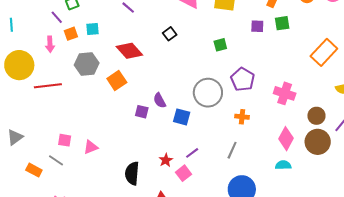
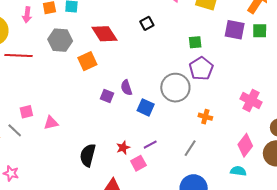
purple square: (257, 26) -> (235, 30), size x1.5
purple pentagon: (243, 79) -> (201, 69), moved
pink square: (65, 140) -> (26, 112), turned -32

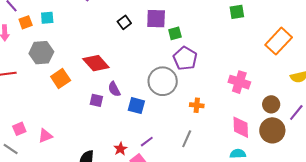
purple square: (235, 30) -> (156, 19), moved
red diamond: (104, 34) -> (96, 63), moved
orange square: (87, 61) -> (61, 78), moved
pink diamond: (245, 145) -> (241, 127), turned -30

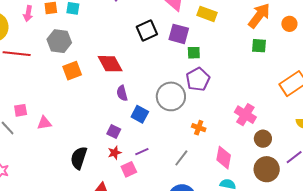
black square: (124, 22) -> (147, 30), size x1.5
purple square: (96, 100) -> (114, 132), moved
brown circle: (271, 104) -> (263, 139), moved
pink diamond: (241, 127) -> (224, 158), moved

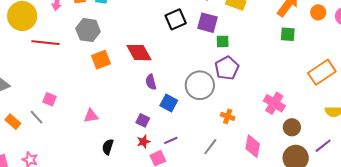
pink square: (21, 110) -> (49, 99), turned 32
pink triangle: (44, 123) -> (91, 116), moved
black semicircle: (79, 158) -> (108, 147), size x0.7

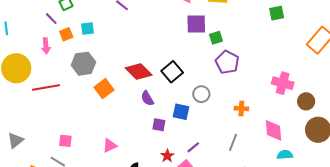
black square: (176, 19) -> (172, 72), moved
purple semicircle: (151, 82) -> (147, 98), moved
gray circle: (200, 85) -> (201, 94), moved, size x0.6
purple square: (143, 120) -> (159, 125), moved

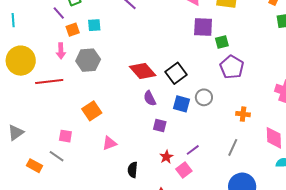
pink arrow: (46, 46) -> (61, 51), moved
orange square: (104, 89) -> (92, 111), moved
blue square: (181, 112) -> (182, 104), moved

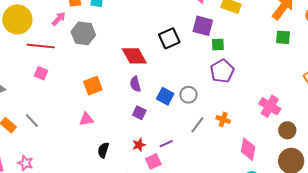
pink arrow: (61, 51) -> (59, 19), turned -147
black square: (176, 73) -> (169, 38), moved
orange square: (92, 111) -> (93, 86), moved
pink square: (65, 136) -> (41, 73), moved
gray line: (233, 147) -> (197, 125), moved

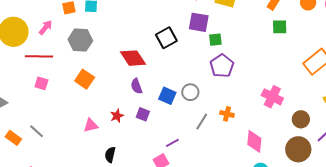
pink arrow: (59, 19) -> (46, 27), moved
orange square: (93, 86) -> (85, 79), moved, turned -30
brown circle: (287, 130) -> (301, 119), moved
red star: (139, 145) -> (117, 116), moved

